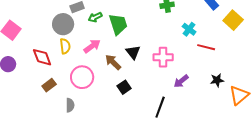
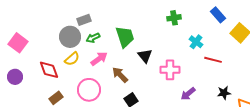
green arrow: (95, 17) -> (93, 38), moved
yellow semicircle: (65, 46) -> (72, 59), turned 56
black triangle: (133, 52) -> (145, 56), moved

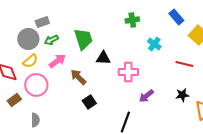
black triangle: (145, 56) -> (103, 58), turned -49
red line: (213, 60) -> (184, 64), moved
pink circle: (89, 90) -> (36, 85), moved

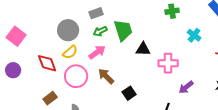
gray rectangle: (42, 22) -> (96, 13), moved
green arrow: (51, 40) -> (100, 31), moved
brown arrow: (78, 77) -> (106, 76), moved
brown rectangle: (14, 100) -> (50, 98), moved

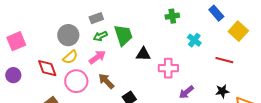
pink square: (16, 36) -> (16, 41), turned 30

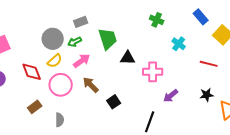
green cross: (172, 16) -> (157, 20), turned 32
green arrow: (100, 36) -> (75, 42), moved

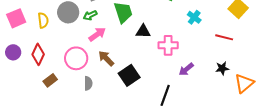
yellow semicircle: (55, 61) -> (43, 20), moved, turned -56
red diamond: (32, 72) -> (38, 54), moved, turned 45
black square: (114, 102) -> (129, 75), size x1.5
gray semicircle: (60, 120) -> (88, 83), moved

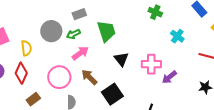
yellow semicircle: (43, 20) -> (26, 48), moved
black triangle: (143, 31) -> (121, 59), moved, turned 49
purple arrow: (186, 69) -> (169, 77), moved

